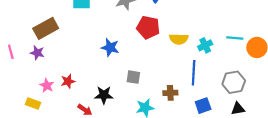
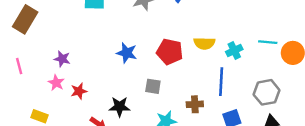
red pentagon: (148, 27) -> (170, 52), moved
brown rectangle: (46, 28) -> (25, 19), moved, turned -30
pink line: (11, 52) -> (19, 66), moved
purple star: (37, 53) -> (62, 59), moved
pink star: (47, 86) -> (56, 83), moved

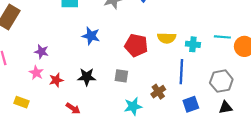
cyan cross: (234, 50) -> (193, 44), turned 32
blue star: (127, 53) -> (91, 36), moved
brown cross: (195, 104) -> (158, 92), turned -32
black star: (120, 107) -> (87, 77), moved

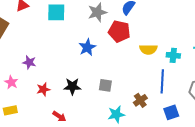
blue star: (91, 36) -> (87, 47), moved, turned 30
red pentagon: (136, 45) -> (119, 31), moved
pink star: (36, 73) -> (11, 82), moved
yellow rectangle: (21, 102) -> (10, 110), turned -32

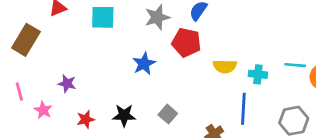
gray square: (105, 85) -> (168, 114), turned 32

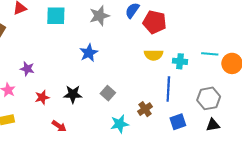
red pentagon: (186, 42) -> (155, 22), moved

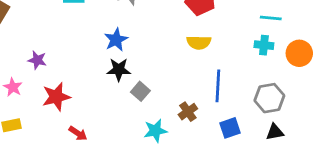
cyan line: (210, 54) -> (271, 18), moved
cyan cross: (180, 61) -> (264, 45), moved
black star: (73, 94) -> (119, 70), moved
red star: (42, 97) -> (56, 97), size x1.5

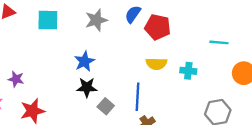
cyan cross: (264, 45) -> (188, 71), moved
blue line: (218, 86) -> (138, 97), moved

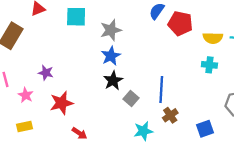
gray star: (96, 20) -> (111, 30), moved
yellow semicircle: (156, 64) -> (213, 38), moved
black star: (87, 87) -> (113, 81), turned -30

